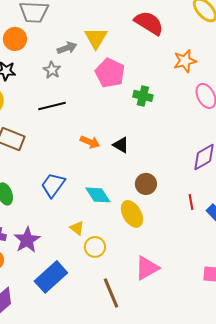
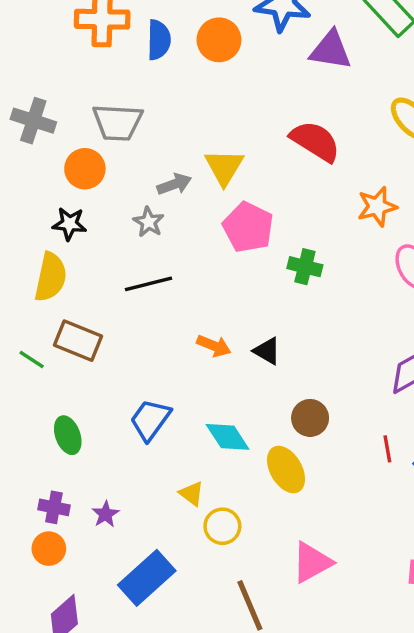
purple star: (27, 240) -> (106, 514), size x0.6

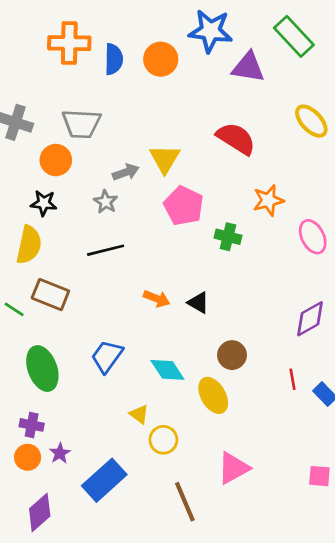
orange star: (377, 207) -> (268, 200), moved
green ellipse: (68, 435) -> (42, 369), size x1.5
purple star: (106, 514) -> (60, 453), moved

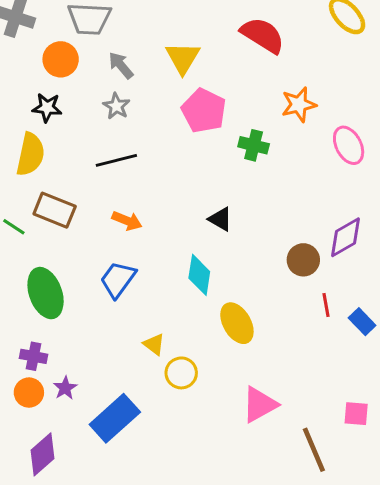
gray arrow: (126, 172) -> (121, 65), moved, turned -110
orange arrow: (157, 299) -> (127, 221), moved
brown circle: (232, 355) -> (303, 260), moved
cyan diamond: (167, 370) -> (199, 275), moved, turned 42
brown line: (185, 502) -> (314, 450), moved

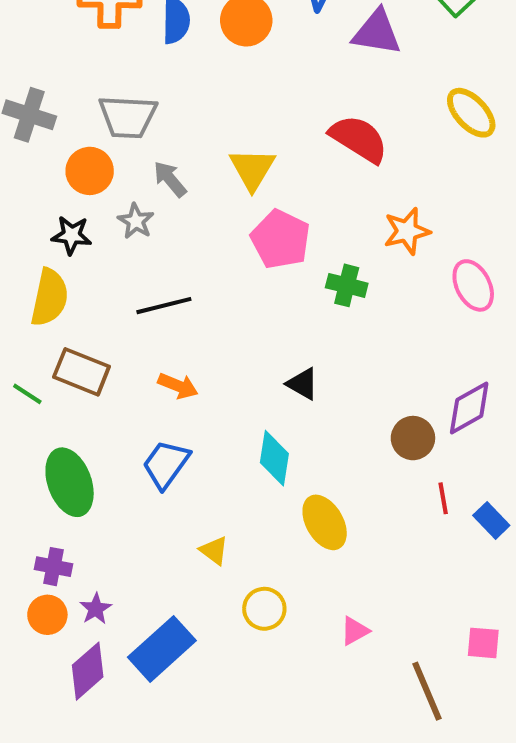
gray star: (116, 106) -> (136, 221), moved
yellow circle: (181, 373) -> (264, 609), moved
pink triangle: (260, 405) -> (355, 631), size x0.6
purple diamond: (42, 454) -> (88, 671), moved

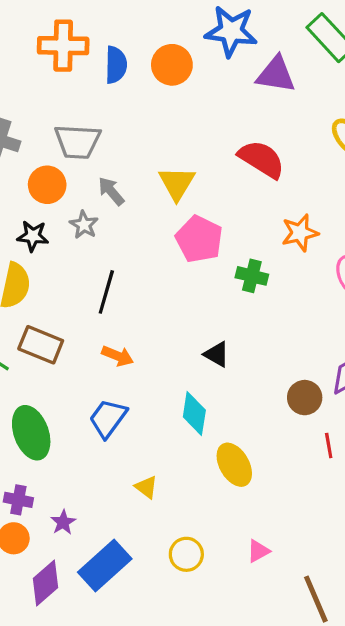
black line: (164, 306) -> (106, 292), turned -60
purple star: (96, 609) -> (63, 522), moved
yellow circle: (264, 609) -> (186, 554), moved

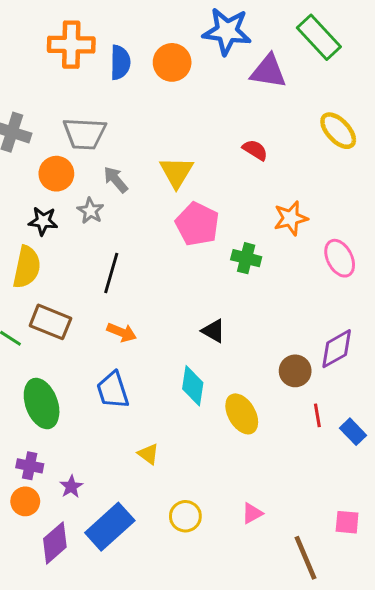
red semicircle: (261, 159) -> (255, 150), size x0.6
blue trapezoid: (108, 418) -> (113, 390), turned -54
yellow ellipse: (234, 465) -> (242, 414), moved

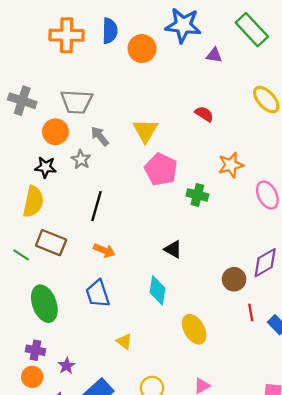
blue semicircle: (120, 62) -> (110, 31), moved
purple triangle: (268, 71) -> (214, 55), size x0.6
yellow ellipse: (242, 414) -> (194, 329), moved

